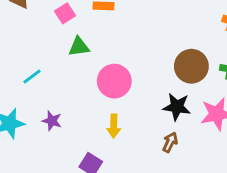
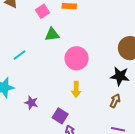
purple star: (52, 121) -> (31, 103), moved

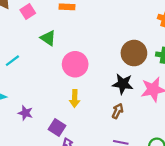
pink square: (42, 11) -> (28, 11), moved
green triangle: (52, 34) -> (48, 38), turned 42

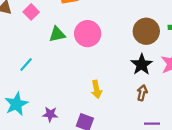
green triangle: (48, 38) -> (57, 34), turned -35
pink circle: (75, 64) -> (88, 34), moved
black star: (123, 84) -> (142, 65), turned -30

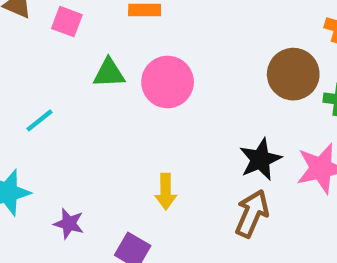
pink square: (31, 12) -> (67, 22), turned -35
brown circle: (146, 31) -> (293, 74), moved
brown arrow: (142, 93) -> (252, 214), size x1.5

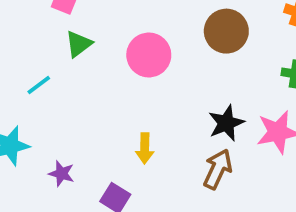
green triangle: (109, 73) -> (79, 44), moved, turned -36
brown circle: (293, 74) -> (226, 31), moved

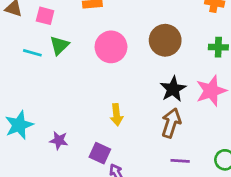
brown circle: (226, 31) -> (165, 40), moved
cyan line: (39, 85) -> (32, 53), moved, turned 60

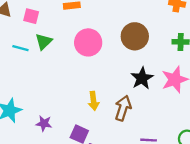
brown arrow: (171, 123) -> (123, 108), moved

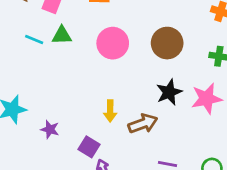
green triangle: (44, 42) -> (62, 35), turned 36
brown arrow: (123, 108) -> (143, 124), turned 45

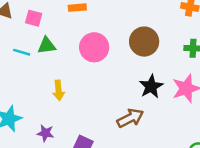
yellow arrow: (110, 111) -> (59, 90), moved

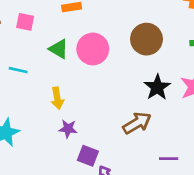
green triangle: (47, 46) -> (59, 49), moved, turned 42
cyan line: (22, 52) -> (18, 70), moved
purple star: (45, 133) -> (68, 129), moved

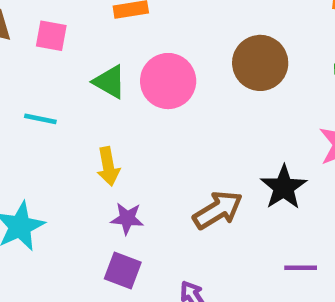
black star: (157, 87) -> (284, 187), moved
brown arrow: (137, 123) -> (218, 210), moved
purple square: (88, 156) -> (123, 271), moved

